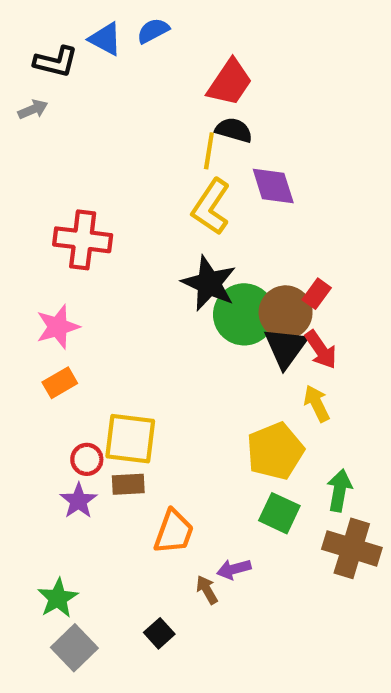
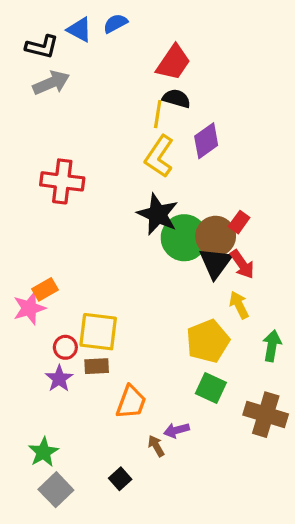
gray arrow: (33, 109) -> (51, 83), moved, size x1.6
purple diamond: (273, 186) -> (206, 141), turned 72
pink star: (58, 327) -> (29, 308), moved
green arrow: (339, 490) -> (272, 346), moved

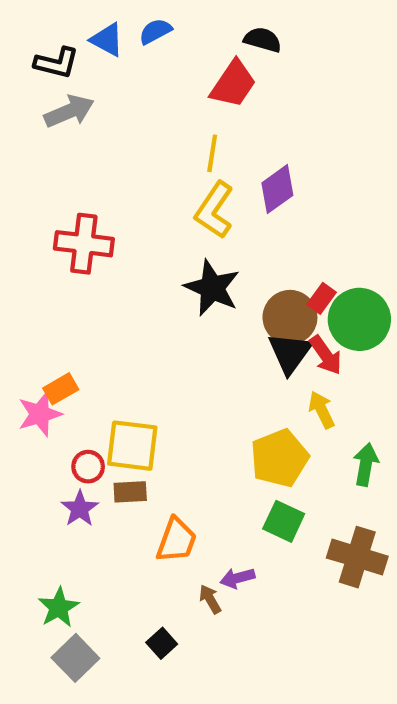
black semicircle: (176, 98) -> (263, 40), moved
green circle: (184, 238) -> (359, 319), moved

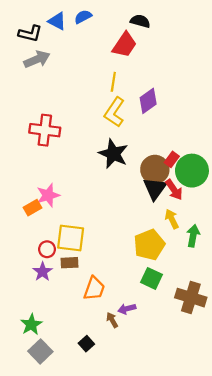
pink star: (40, 414) -> (48, 195), moved
green arrow: (366, 465) -> (193, 236), moved

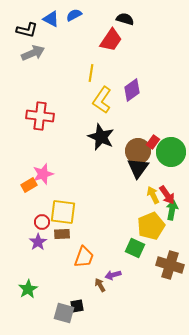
yellow line: (113, 82) -> (91, 73), moved
red arrow: (174, 190) -> (167, 195), moved
yellow pentagon: (149, 245) -> (151, 226), moved
black square: (86, 344) -> (77, 306), turned 32
gray square: (40, 351) -> (64, 313), moved, turned -30

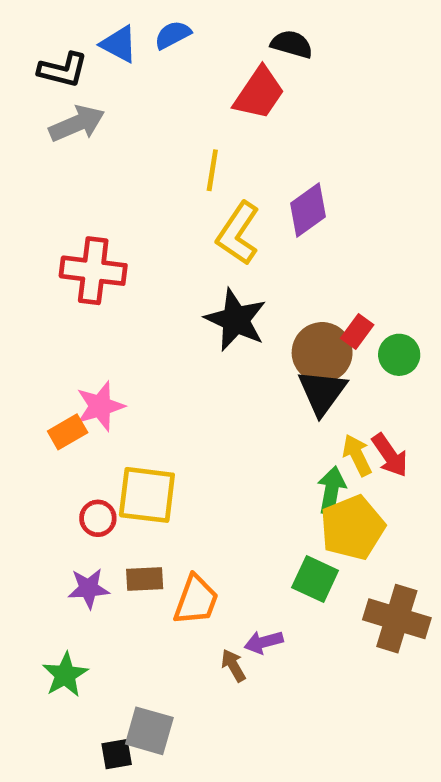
green circle: (171, 152) -> (399, 355), size x0.6
green arrow: (172, 210) -> (331, 490), moved
brown rectangle: (62, 234) -> (145, 579), moved
purple star: (38, 242) -> (89, 588), moved, turned 30
black square: (77, 306) -> (117, 754), moved

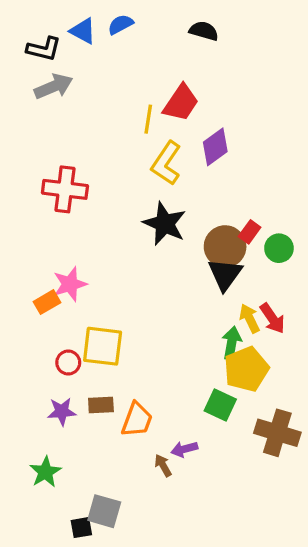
red trapezoid: (259, 93) -> (181, 103), moved

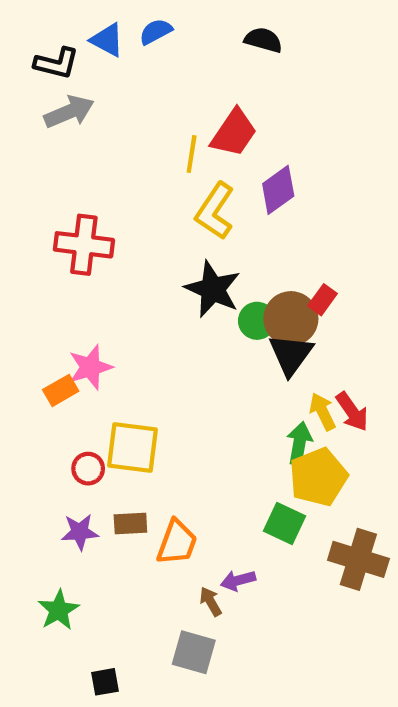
green circle: (279, 248) -> (257, 321), moved
gray square: (104, 511) -> (194, 652), moved

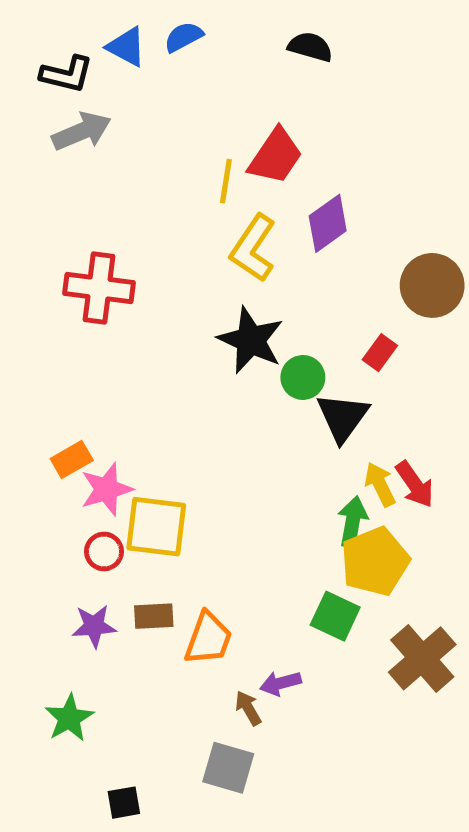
brown circle: (291, 319) -> (432, 285), moved
pink star: (90, 367) -> (106, 489), moved
brown cross: (358, 559) -> (422, 658), turned 32

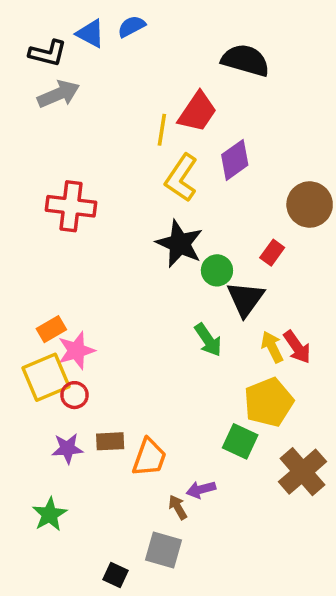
black semicircle: (310, 47) -> (245, 60), moved, size x1.5
green arrow: (353, 522) -> (208, 340), moved, turned 136
yellow square: (156, 527) -> (46, 377), moved, turned -30
black square: (124, 803) -> (115, 575), moved, turned 35

